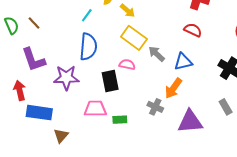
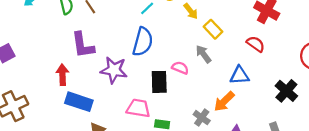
yellow rectangle: (134, 38) -> (213, 29), moved, size x0.7
gray arrow: (157, 54) -> (203, 54), moved

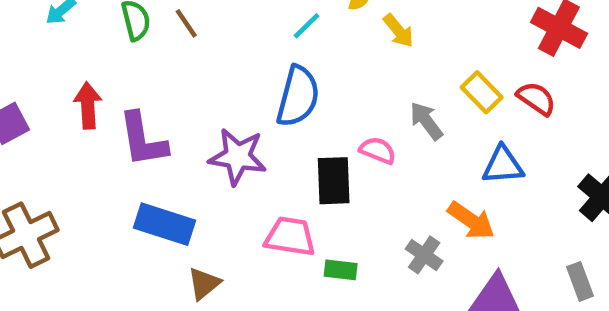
yellow rectangle: (213, 29) -> (482, 92), moved
purple L-shape: (83, 45) -> (143, 140), moved
red arrow: (62, 75) -> (88, 106), moved
orange arrow: (224, 101) -> (471, 221), turned -100

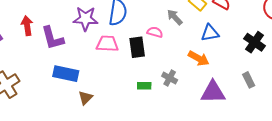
purple star: (238, 157) -> (86, 19), moved
pink trapezoid: (290, 237) -> (107, 44), moved
gray cross: (424, 255) -> (170, 78), moved

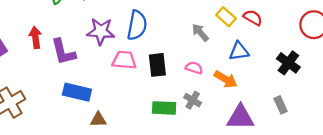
pink semicircle: (155, 32) -> (194, 68), moved
green rectangle: (144, 86) -> (164, 108), size x1.5
brown triangle: (86, 98) -> (98, 120), turned 42

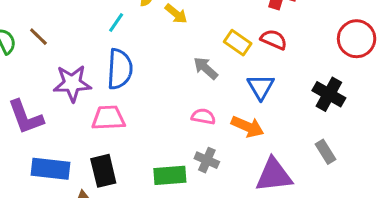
blue triangle: (239, 51) -> (261, 87), turned -45
black rectangle: (157, 65) -> (103, 171), moved

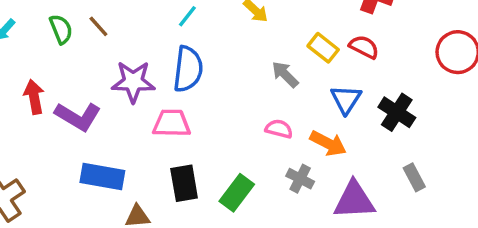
black cross: (329, 94) -> (397, 112), moved
purple L-shape: (26, 117) -> (78, 116), turned -42
gray cross: (207, 160) -> (300, 179), moved
black rectangle: (103, 171) -> (184, 183), moved
green rectangle: (170, 175) -> (237, 193), turned -52

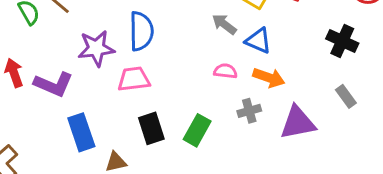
blue triangle: (346, 99) -> (258, 41), moved, turned -32
black cross: (397, 112) -> (342, 41), moved
blue rectangle: (102, 177) -> (81, 132), turned 69
gray cross: (300, 179) -> (249, 111), turned -35

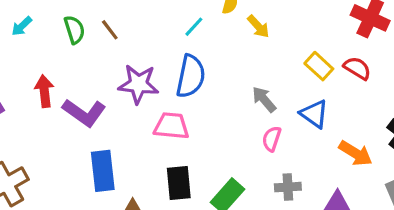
gray arrow: (224, 24) -> (264, 99), moved
pink semicircle: (225, 71) -> (272, 139), turned -90
orange arrow: (269, 78) -> (356, 153), moved

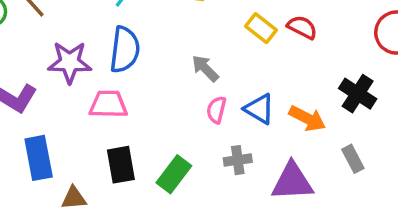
blue triangle: (314, 114) -> (259, 109), moved

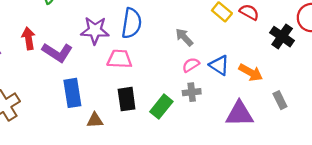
black cross: (358, 94) -> (282, 37), moved
pink semicircle: (216, 110) -> (191, 65), turned 42
gray cross: (238, 160) -> (192, 92), moved

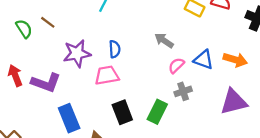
blue semicircle: (132, 23) -> (115, 49), moved, size x0.6

